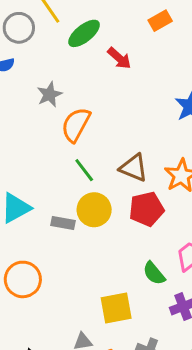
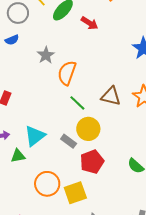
red pentagon: (146, 209) -> (92, 162), moved
gray rectangle: (63, 223) -> (69, 141), turned 35
yellow square: (116, 308) -> (75, 193), moved

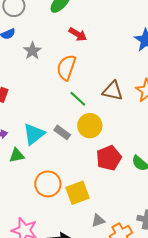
red arrow: (90, 23) -> (78, 34), moved
gray star: (46, 55) -> (32, 51), moved
gray rectangle: (69, 141) -> (62, 132), moved
red pentagon: (92, 162) -> (109, 158), moved

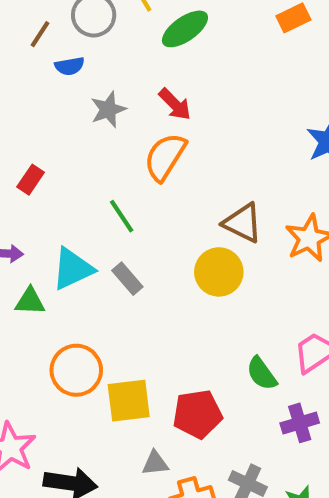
red arrow: (78, 34) -> (175, 104), moved
green line: (78, 99) -> (122, 216), moved
yellow circle: (90, 126) -> (219, 272), moved
red pentagon: (109, 158) -> (197, 414), moved

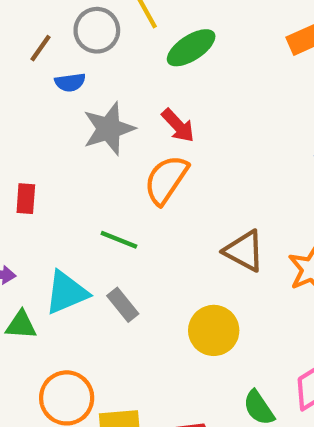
gray star: (108, 109) -> (109, 129), size x1.4
red rectangle: (31, 180) -> (26, 199), turned -32
green line: (122, 216) -> (119, 240), turned -36
yellow circle: (219, 272) -> (214, 330), moved

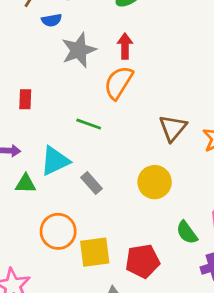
red arrow: (178, 125) -> (125, 46), turned -135
brown triangle: (244, 251) -> (173, 128), turned 44
gray rectangle: (123, 305) -> (91, 183), moved

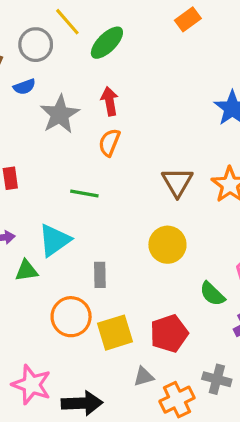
orange semicircle: (119, 83) -> (109, 142), size x0.7
gray rectangle: (91, 183) -> (100, 275), moved, turned 50

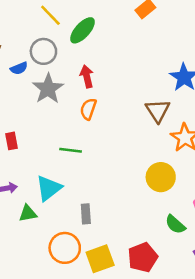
gray circle: (36, 45) -> (43, 51), moved
brown triangle: (177, 182) -> (158, 111), moved
yellow circle: (167, 245) -> (161, 177), moved

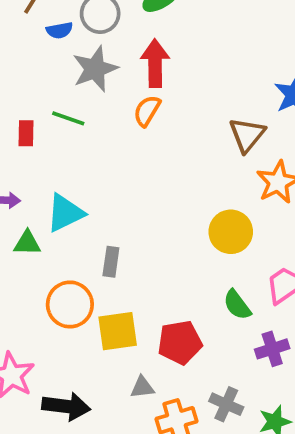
red arrow: (87, 76) -> (155, 63), size x1.4
green line: (71, 150) -> (68, 118), moved

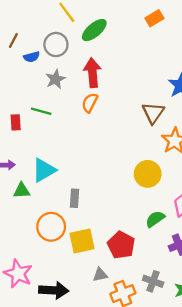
gray star: (95, 69) -> (55, 79), size x0.7
green semicircle: (237, 305) -> (155, 219), turned 96
red pentagon: (180, 342) -> (121, 245), turned -30

